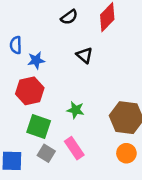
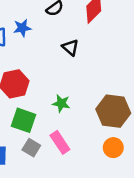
blue star: (36, 60) -> (22, 28), moved

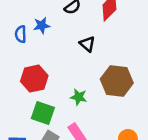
brown hexagon: (113, 111) -> (117, 81), moved

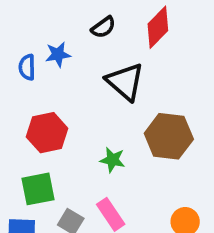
black triangle: (87, 44) -> (125, 82), size x1.6
green square: (43, 113) -> (38, 189), moved, turned -30

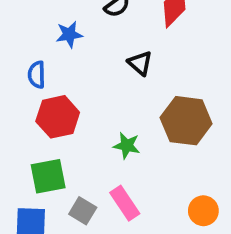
blue semicircle: (27, 67) -> (37, 75), moved
black triangle: (125, 82) -> (140, 63), size x0.6

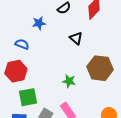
blue semicircle: (37, 75) -> (22, 44), turned 112
red hexagon: (58, 117) -> (16, 71), moved

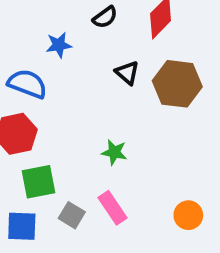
blue semicircle: (22, 44) -> (27, 84), size x1.5
brown hexagon: (100, 68) -> (177, 84), moved

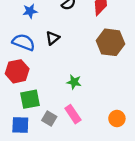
blue star: (59, 45) -> (30, 11), moved
black triangle: (127, 73) -> (53, 38), moved, turned 40

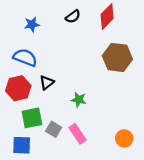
black triangle: (53, 38) -> (47, 83), moved
gray square: (49, 118) -> (54, 129), moved

